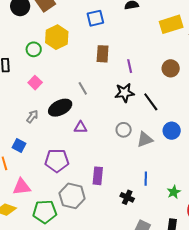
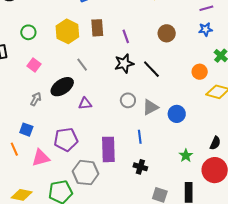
yellow hexagon: (57, 37) -> (67, 31), moved
blue circle: (172, 131) -> (177, 114), moved
purple rectangle: (98, 176) -> (108, 149), size x1.4
blue line: (146, 179) -> (140, 137), moved
pink triangle: (22, 187) -> (41, 158), moved

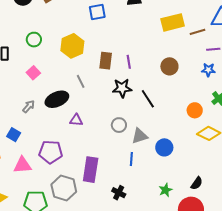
brown rectangle: (97, 28) -> (106, 61), moved
blue line: (140, 137) -> (131, 159), moved

